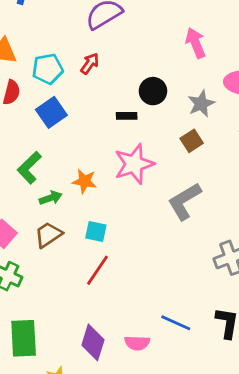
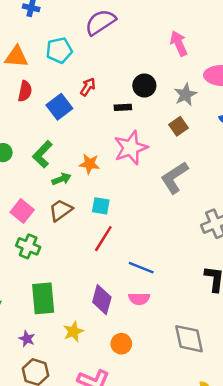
red arrow: (90, 64) -> (88, 87), moved
cyan pentagon: (48, 69) -> (59, 50), moved
blue line: (176, 323) -> (141, 268), moved

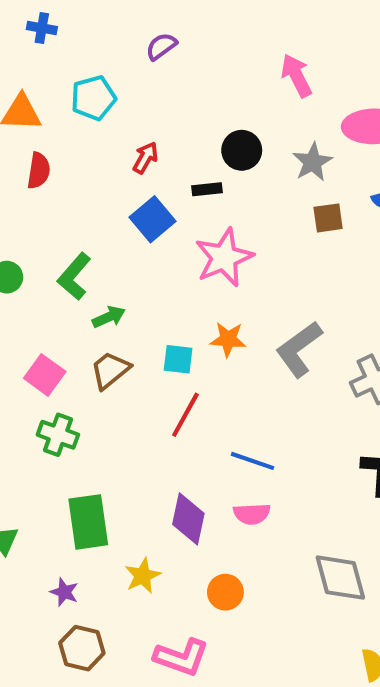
purple semicircle: (100, 22) -> (161, 46), size x0.6
blue square: (59, 107) -> (153, 219), moved
brown square: (179, 126) -> (328, 218), moved, turned 30
orange star: (89, 164) -> (228, 339), moved
gray L-shape: (174, 177) -> (299, 349), moved

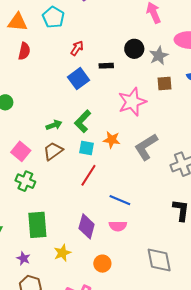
cyan pentagon: (93, 98) -> (53, 17), turned -30
black circle: (242, 150) -> (134, 49), moved
pink star: (224, 258) -> (132, 102), moved
green L-shape: (74, 276) -> (83, 121), moved

